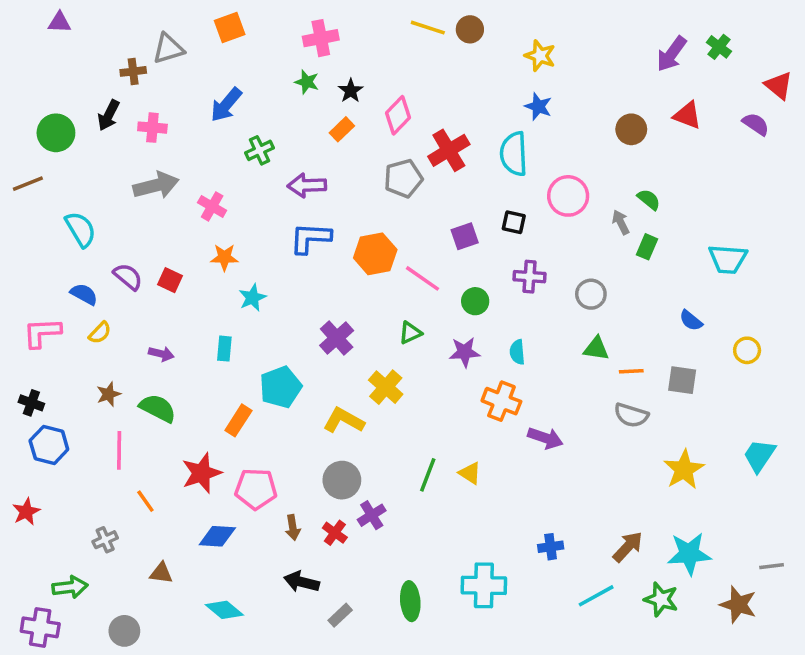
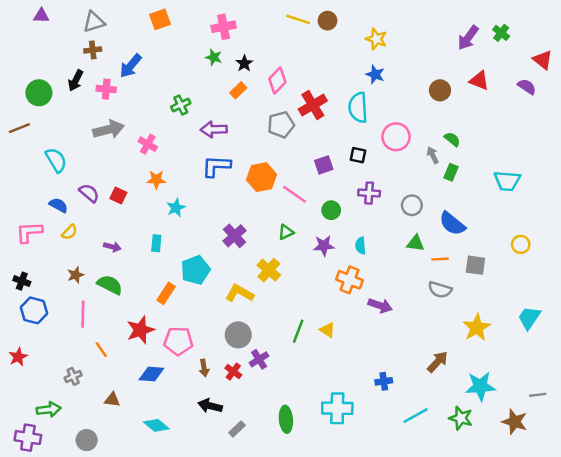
gray triangle: (168, 49) -> (94, 22), moved
blue arrow: (226, 105) -> (131, 66), moved
blue semicircle: (691, 320) -> (452, 224), moved, size x1.6
brown arrow: (628, 547) -> (438, 362), moved

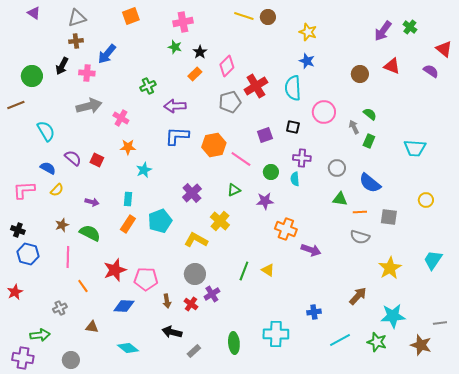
purple triangle: (41, 16) -> (34, 13), turned 32
cyan semicircle: (361, 246) -> (295, 179), moved
orange rectangle: (166, 293) -> (128, 224), moved

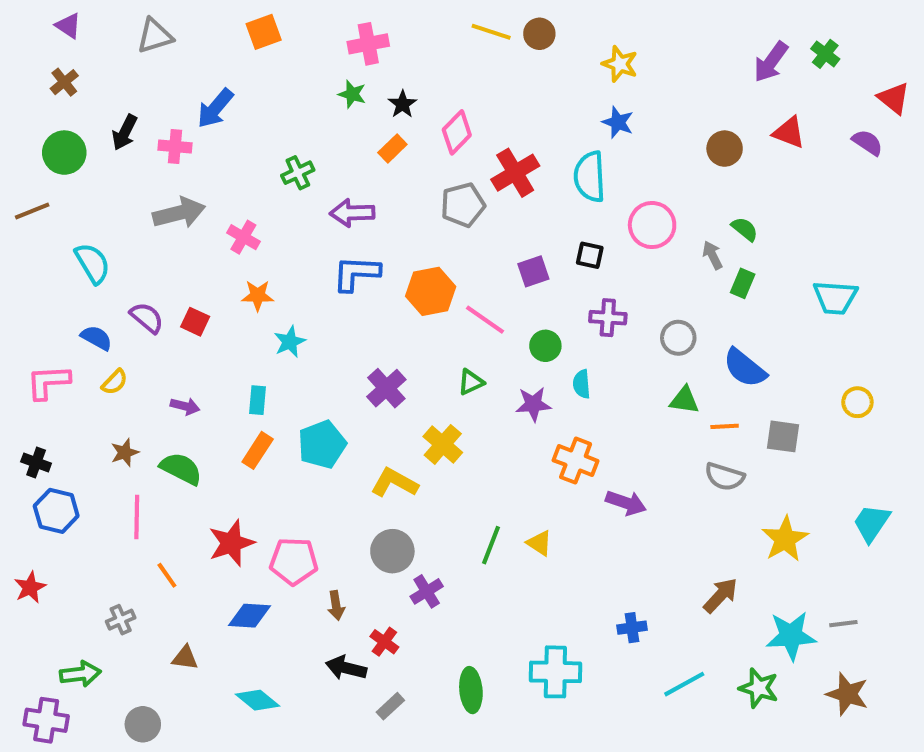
brown cross: (76, 41) -> (64, 82), moved, turned -32
cyan semicircle: (295, 179) -> (582, 384), moved
red cross: (191, 304) -> (384, 642), moved
gray line: (440, 323) -> (843, 624), moved

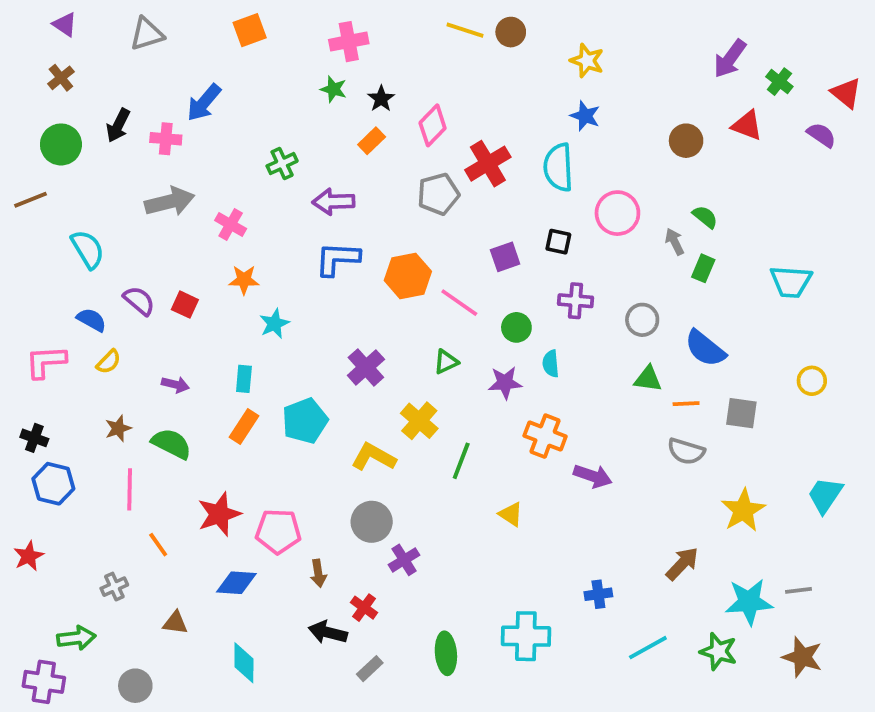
green cross: (825, 54) -> (779, 82), moved
green line: (491, 545) -> (461, 461), moved
cyan diamond: (258, 700) -> (244, 663), turned 51

